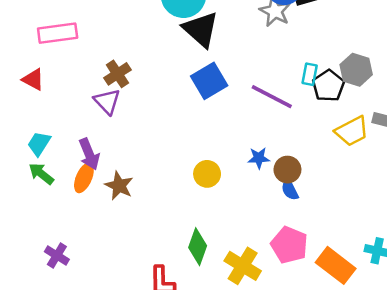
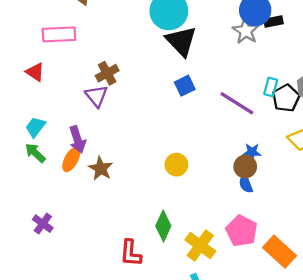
blue square: (209, 81) -> (185, 86), size x0.7
blue star: (259, 158) -> (252, 152), moved

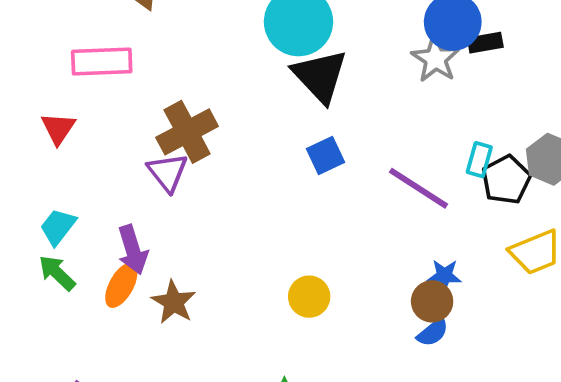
red triangle: (35, 72) -> (58, 128), turned 30
brown cross: (107, 73) -> (187, 132), size x1.4
blue semicircle: (246, 184) -> (433, 332), turned -108

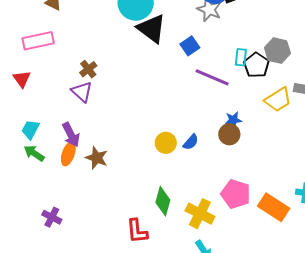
brown cross: (187, 132) -> (88, 69), size x0.6
blue square: (325, 156) -> (190, 46), moved
blue semicircle: (433, 332) -> (191, 142), moved

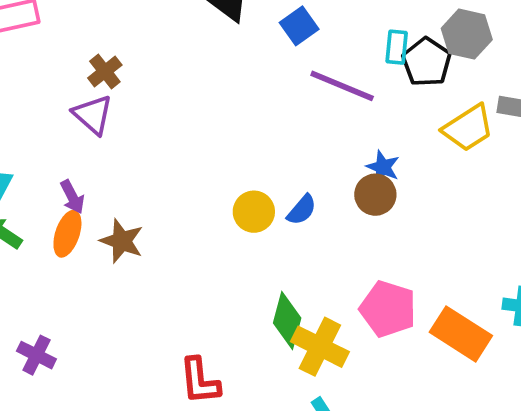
blue star: (233, 120) -> (383, 167), turned 30
purple arrow: (71, 135) -> (72, 197), size x0.7
green diamond: (163, 201) -> (287, 320), moved

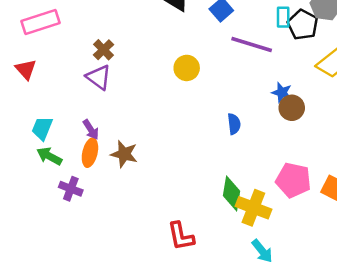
brown circle: (375, 195) -> (292, 108), moved
blue semicircle: (302, 210) -> (234, 124), turned -42
yellow circle: (254, 212) -> (187, 68), moved
purple cross: (36, 355) -> (71, 189), moved

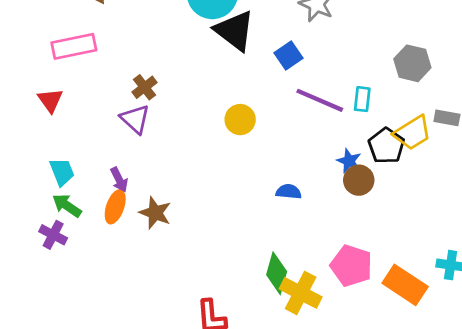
cyan rectangle: (283, 17) -> (362, 99), moved
black pentagon: (303, 25) -> (386, 146), moved
blue semicircle: (234, 124) -> (289, 192), turned -84
cyan trapezoid: (42, 128) -> (62, 172), turned 130
purple cross: (71, 189) -> (53, 235), moved

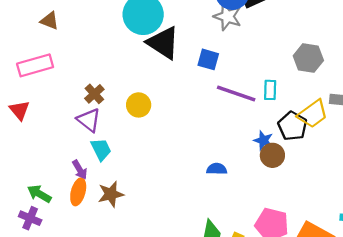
blue square: (289, 56) -> (208, 59), turned -35
yellow circle: (240, 120) -> (139, 105), moved
cyan trapezoid: (62, 172) -> (101, 149), moved
brown star: (155, 213) -> (111, 194), turned -30

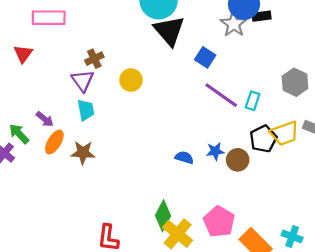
blue star: (263, 140) -> (215, 151), moved, turned 30
purple arrow: (80, 170) -> (45, 119), moved, turned -36

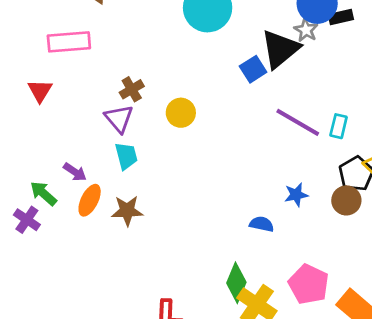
gray star: (234, 24) -> (306, 30), size x0.7
black triangle: (169, 31) -> (280, 49), moved, turned 36
blue square: (205, 57) -> (253, 69), moved, turned 30
blue semicircle: (184, 158) -> (262, 224), moved
brown circle: (238, 160) -> (346, 200), moved

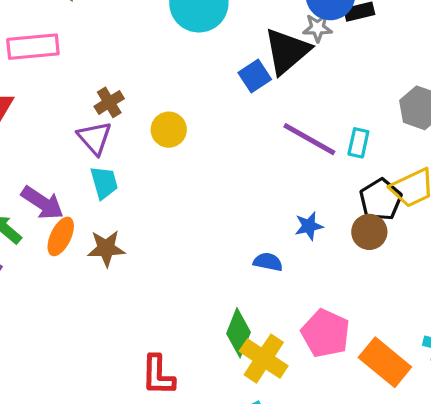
gray star: (306, 30) -> (318, 28), turned -30
purple arrow: (75, 172) -> (42, 203), size x1.5

